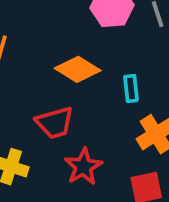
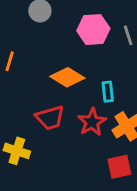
red star: (83, 167) -> (92, 122), moved

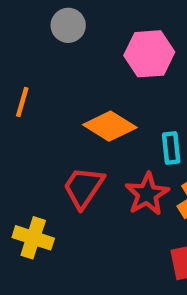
red trapezoid: (50, 118) -> (84, 187), turned 140

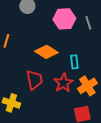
red trapezoid: (84, 187) -> (34, 80), turned 135

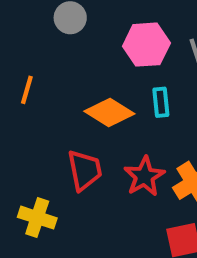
cyan rectangle: (74, 62) -> (161, 102), moved

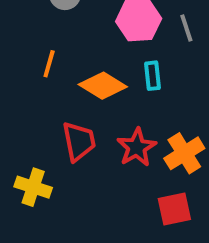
orange line: (27, 90) -> (49, 64), moved

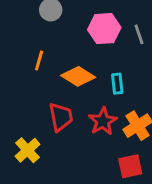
cyan rectangle: (153, 76) -> (117, 84), moved
yellow cross: (33, 187) -> (28, 150), turned 30

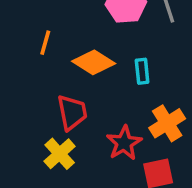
red star: (103, 121) -> (124, 143), moved
yellow cross: (28, 150) -> (60, 154), moved

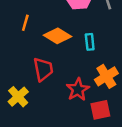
yellow cross: (60, 154) -> (18, 97), moved

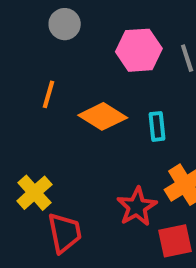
red trapezoid: (43, 69) -> (65, 233), moved
yellow cross: (18, 97) -> (34, 193), moved

